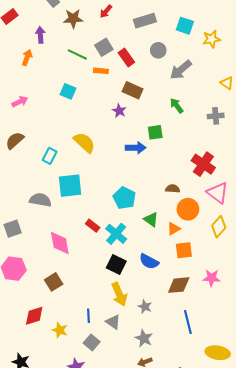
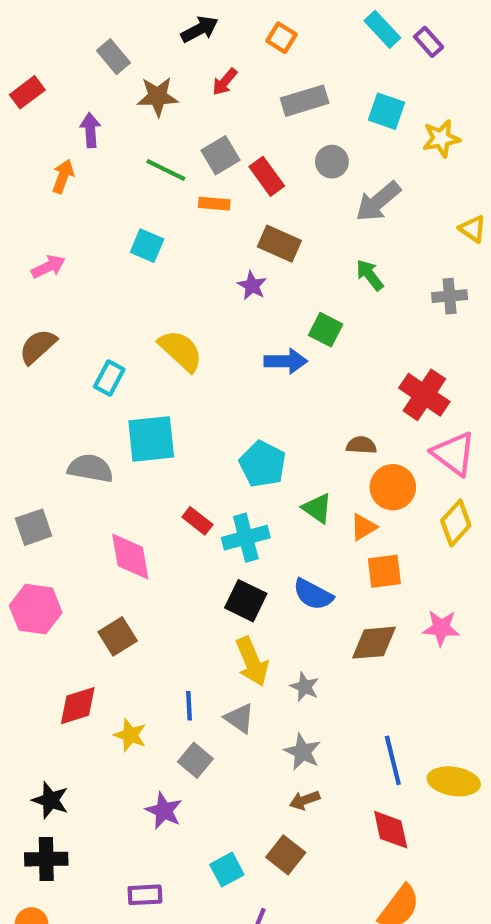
green square: (155, 132) -> (326, 330), turned 35
cyan cross: (116, 234) -> (246, 538), turned 35
blue line: (188, 322) -> (393, 760), moved

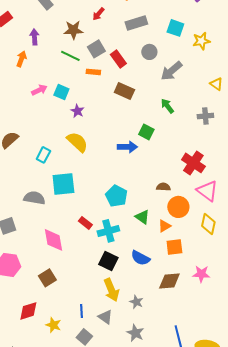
brown star: (158, 96) -> (73, 30), moved
pink arrow: (48, 267) -> (39, 90), moved
purple star: (252, 286) -> (77, 111), moved
yellow diamond: (456, 523) -> (208, 224), turned -30

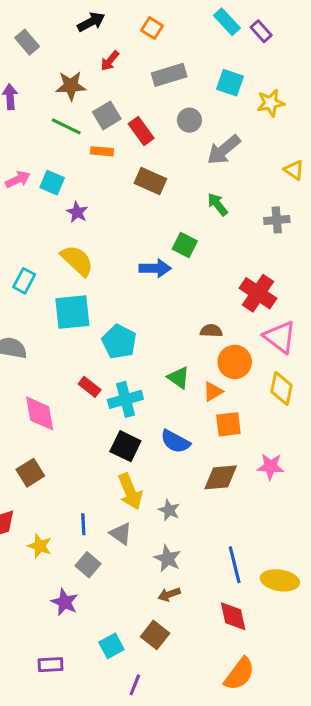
cyan square: (63, 184) -> (72, 312), moved
cyan pentagon: (116, 196) -> (119, 342), moved

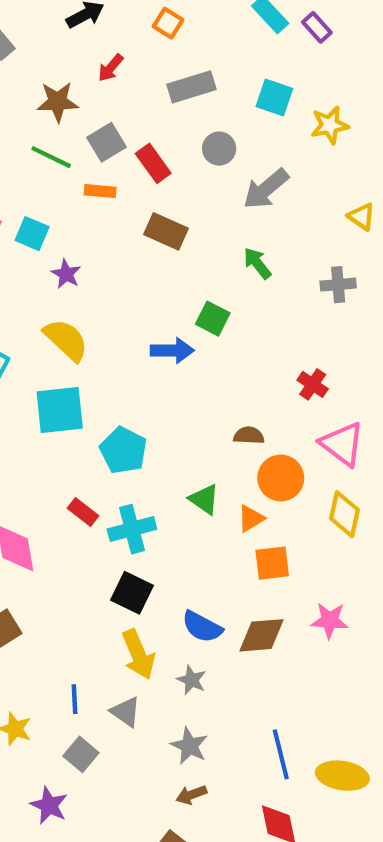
red cross: (258, 293) -> (313, 384), size x0.6
blue semicircle: (175, 442) -> (202, 627), moved

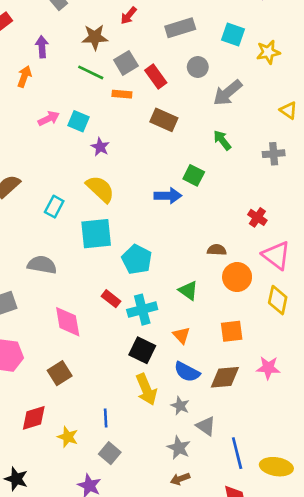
orange triangle: (251, 518) -> (182, 335), moved, turned -42
gray triangle: (126, 712) -> (206, 426), moved

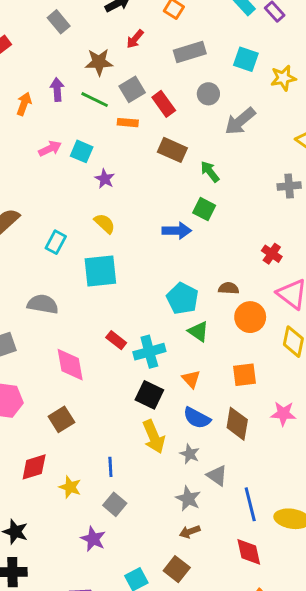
purple arrow: (42, 47) -> (57, 89), moved
green arrow: (222, 140) -> (210, 172), moved
yellow semicircle: (100, 189) -> (105, 223), size x0.7
cyan pentagon: (137, 259) -> (182, 298), moved
brown diamond: (225, 377) -> (237, 424), turned -76

